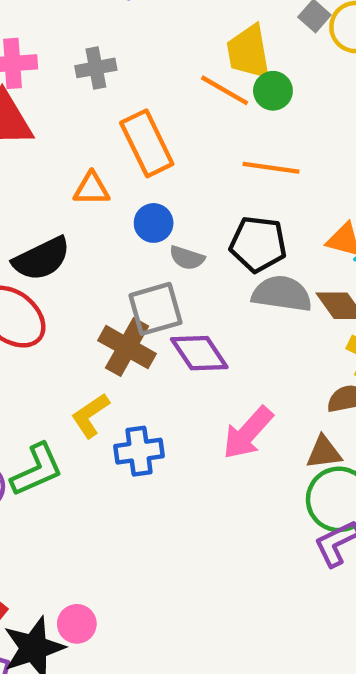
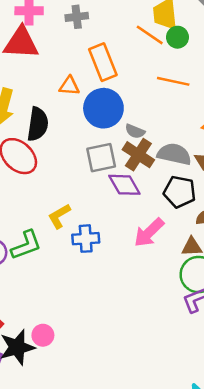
blue circle: (154, 223) -> (103, 108), size x1.8
black pentagon: (258, 244) -> (180, 192), moved
gray semicircle: (187, 258) -> (135, 131), moved
black semicircle: (42, 259) -> (38, 124), turned -60
brown cross: (127, 347) -> (138, 155), moved

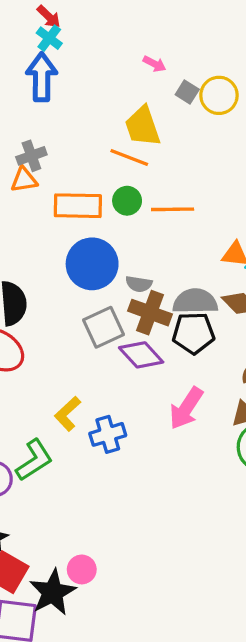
green circle: (177, 37) -> (127, 201), moved
orange rectangle: (103, 62) -> (78, 206), turned -54
orange triangle: (69, 86) -> (24, 180), moved
black pentagon: (180, 192) -> (193, 333), moved

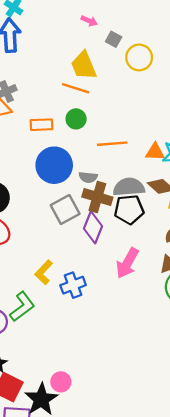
yellow circle: (219, 95) -> (139, 57), moved
orange rectangle: (78, 206) -> (41, 125), size x0.7
orange line: (173, 209) -> (112, 144), moved
purple diamond: (141, 355) -> (93, 227), turned 68

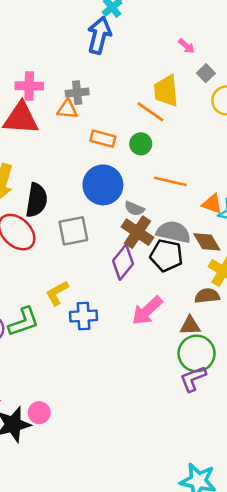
gray square: (65, 210) -> (73, 231), moved

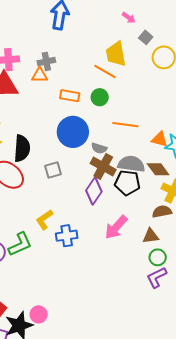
gray square: (73, 231) -> (53, 170), size x0.7
green circle: (197, 353) -> (158, 257), size x0.6

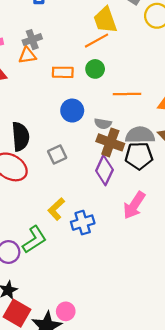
orange line: (105, 71) -> (96, 41), turned -50
blue circle: (73, 132) -> (72, 111), size x0.7

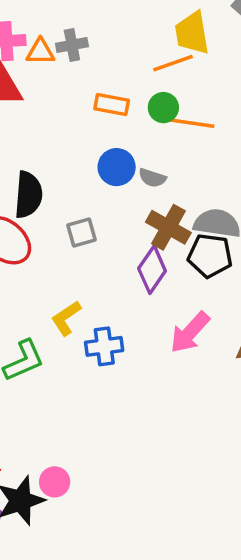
orange triangle: (27, 55) -> (40, 52), moved
orange line: (127, 94) -> (192, 123), moved
gray semicircle: (103, 124) -> (152, 178), moved

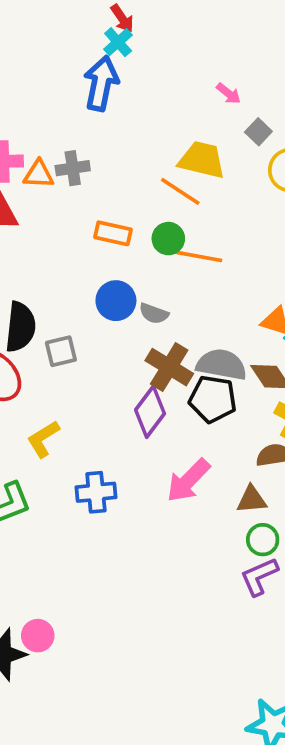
yellow trapezoid: (192, 33) -> (202, 160), turned 111
orange line: (173, 63) -> (180, 191), turned 51
gray square: (82, 233) -> (61, 351), moved
yellow L-shape: (66, 318) -> (43, 439), moved

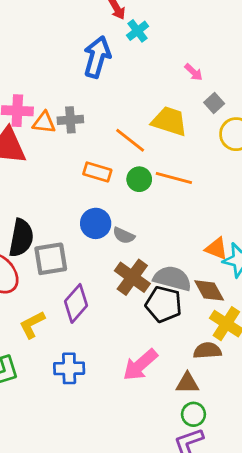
cyan cross: (118, 42) -> (138, 31), moved
orange line: (180, 191) -> (130, 140), moved
orange line: (198, 256) -> (174, 178), moved
gray square: (61, 351) -> (51, 259), size x1.4
purple diamond: (150, 412) -> (76, 303), moved

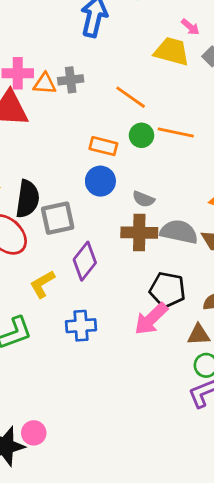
yellow trapezoid: (169, 121) -> (172, 51), moved
orange rectangle: (97, 172) -> (103, 146), moved
gray semicircle: (124, 235) -> (143, 199), moved
brown cross: (132, 277) -> (139, 233), turned -32
black pentagon: (164, 304) -> (167, 290), moved

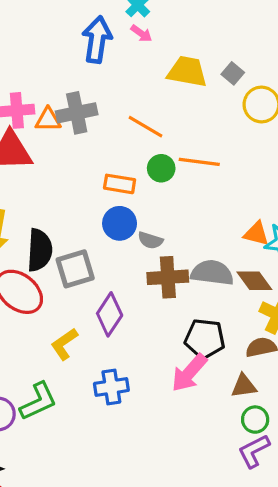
pink arrow: (190, 27) -> (141, 33), moved
gray cross: (71, 80) -> (77, 113), size x1.4
gray semicircle: (143, 199) -> (150, 240), moved

